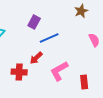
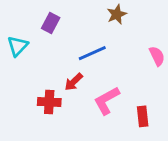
brown star: (81, 11) -> (117, 14), moved
purple rectangle: (34, 22) -> (51, 23), moved

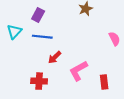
blue line: (92, 53) -> (42, 37), moved, turned 30
red cross: (49, 102) -> (39, 81), moved

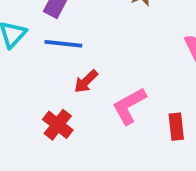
red cross: (39, 81) -> (58, 125), turned 35

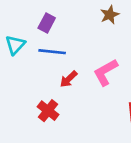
pink L-shape: (129, 106) -> (106, 72), moved

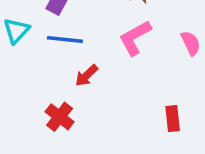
pink L-shape: (106, 72) -> (135, 38), moved

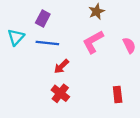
red cross: (60, 117) -> (60, 93), moved

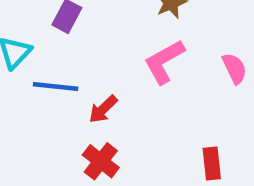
blue line: (47, 43) -> (56, 87), moved

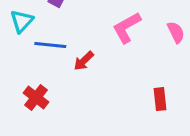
red cross: (101, 161) -> (36, 97), moved

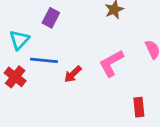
pink L-shape: (127, 28) -> (111, 63), moved
red cross: (36, 97) -> (15, 77), moved

